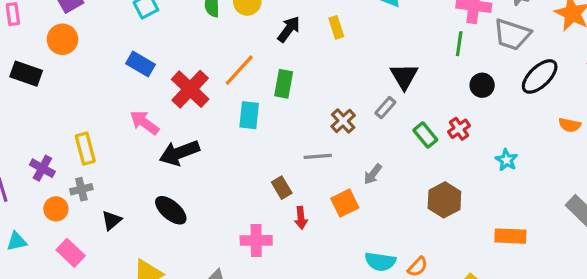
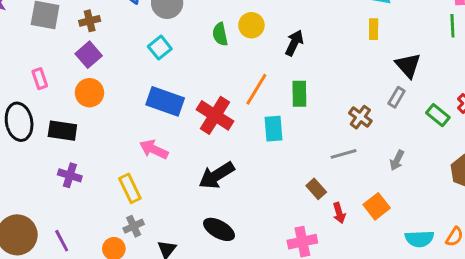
yellow rectangle: (336, 27) -> (374, 29), moved, turned 30
blue rectangle: (141, 64) -> (165, 101), size x1.4
pink arrow: (144, 123) -> (154, 149), moved
purple cross: (42, 168) -> (70, 175), moved
orange square: (345, 203) -> (377, 206), moved

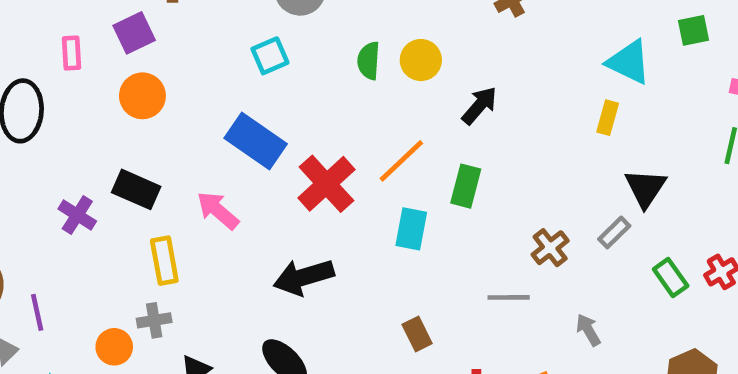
purple square: (89, 55) -> (134, 33), moved
black rectangle: (62, 131) -> (136, 189), moved
gray arrow: (397, 160) -> (588, 330), turned 108
brown rectangle: (316, 189) -> (417, 334), moved

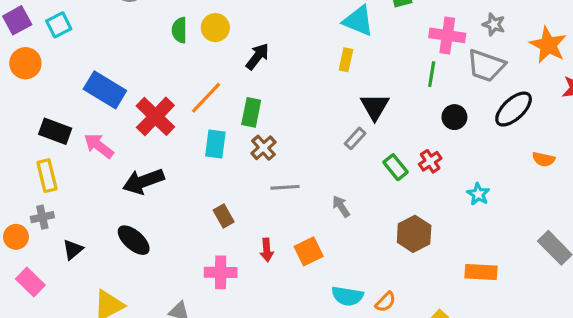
cyan square: (270, 56) -> (59, 25), moved
black rectangle: (136, 189) -> (55, 131), moved
pink arrow: (218, 210) -> (99, 146), moved
brown cross: (550, 248) -> (263, 148), moved

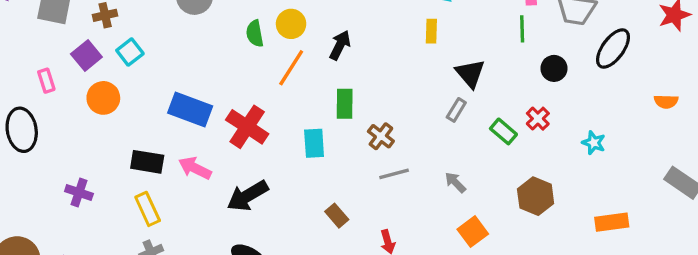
orange line: (206, 98) -> (291, 68), moved
brown cross: (263, 148) -> (381, 136), moved
orange semicircle: (544, 159) -> (666, 101), moved
orange square: (309, 251) -> (473, 232), moved

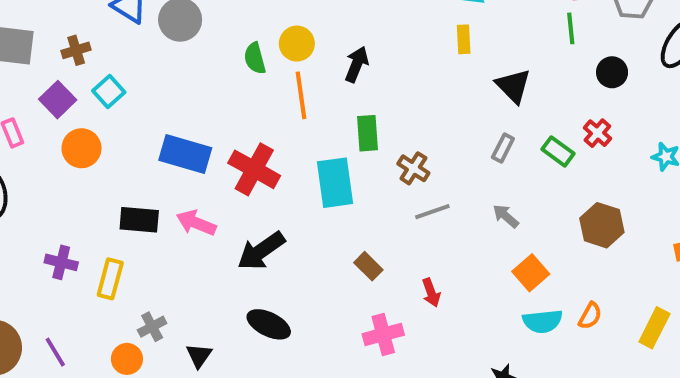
orange line: (291, 68) -> (301, 95), turned -36
gray rectangle: (456, 110) -> (503, 148), moved
cyan rectangle: (314, 143) -> (335, 183), size x1.4
yellow rectangle: (148, 209) -> (110, 279), moved, turned 44

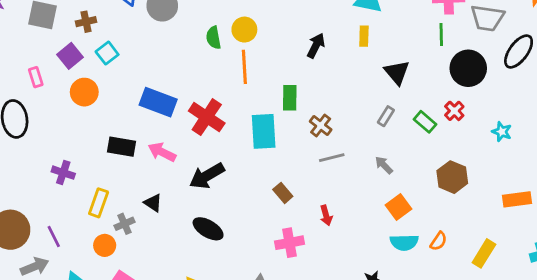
black arrow: (357, 64) -> (316, 46), moved
black circle: (612, 72) -> (468, 68), size x1.6
yellow rectangle: (110, 279) -> (99, 203), moved
black triangle: (199, 356) -> (153, 203), moved, turned -36

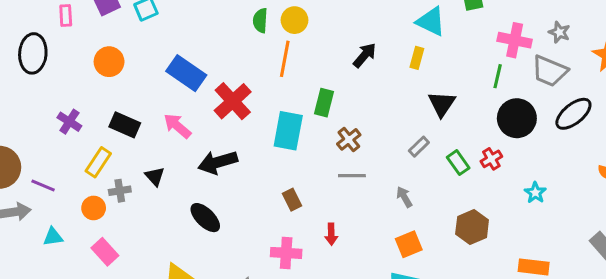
orange circle: (84, 92) -> (109, 62), moved
black rectangle: (121, 147) -> (125, 125), moved
purple line: (54, 236) -> (43, 185), turned -55

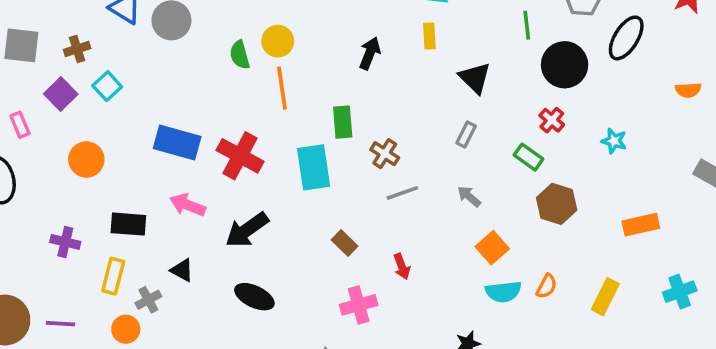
green rectangle: (458, 163) -> (529, 157), moved

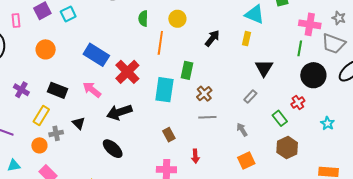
yellow circle: (278, 41) -> (177, 19), moved

